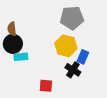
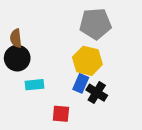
cyan rectangle: (21, 57) -> (34, 85), moved
blue rectangle: (83, 57) -> (81, 83), moved

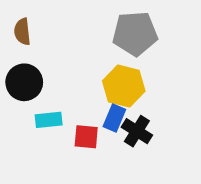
brown semicircle: (16, 38) -> (22, 32), moved
red square: (61, 114) -> (86, 137), moved

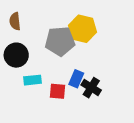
gray pentagon: (135, 33) -> (60, 41), moved
yellow hexagon: (124, 86) -> (82, 29), moved

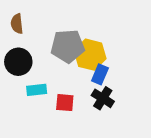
yellow hexagon: (82, 29) -> (90, 55), moved
blue rectangle: (76, 79) -> (100, 74), moved

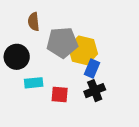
brown semicircle: (17, 24) -> (34, 22), moved
black cross: (103, 98) -> (95, 91), turned 36

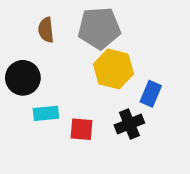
gray pentagon: (62, 42) -> (99, 28), moved
blue rectangle: (92, 68) -> (151, 94), moved

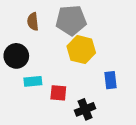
blue rectangle: (151, 94) -> (110, 80), moved, turned -30
black cross: (129, 124) -> (85, 109), moved

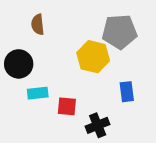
gray pentagon: (71, 20) -> (119, 32), moved

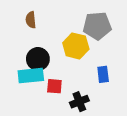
black circle: (19, 64) -> (38, 59), moved
cyan rectangle: (38, 93) -> (31, 76), size x1.5

